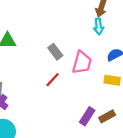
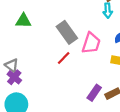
gray rectangle: (55, 52) -> (67, 32), size x1.5

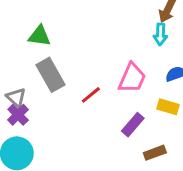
gray rectangle: (67, 32) -> (51, 75), moved
purple rectangle: (94, 93) -> (133, 125), moved

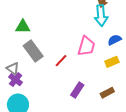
cyan arrow: (160, 34) -> (101, 16), size x1.5
yellow rectangle: (168, 107) -> (112, 62), turned -32
purple rectangle: (133, 125) -> (77, 90), moved

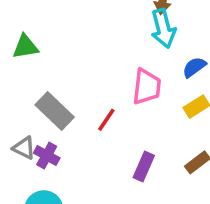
green triangle: (23, 27) -> (25, 47), moved
purple cross: (16, 80) -> (47, 155), moved

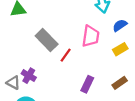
gray rectangle: (55, 111) -> (47, 40), moved
gray triangle: (24, 148) -> (13, 83), moved

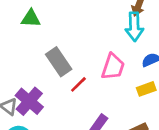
purple cross: (29, 76) -> (29, 101), size x1.5

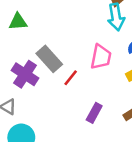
purple cross: (29, 101) -> (25, 74), moved

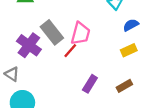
pink trapezoid: (101, 57) -> (80, 33), moved

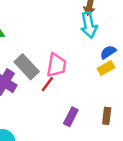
yellow rectangle: (129, 50) -> (106, 68), moved
brown rectangle: (124, 86) -> (107, 116), turned -49

